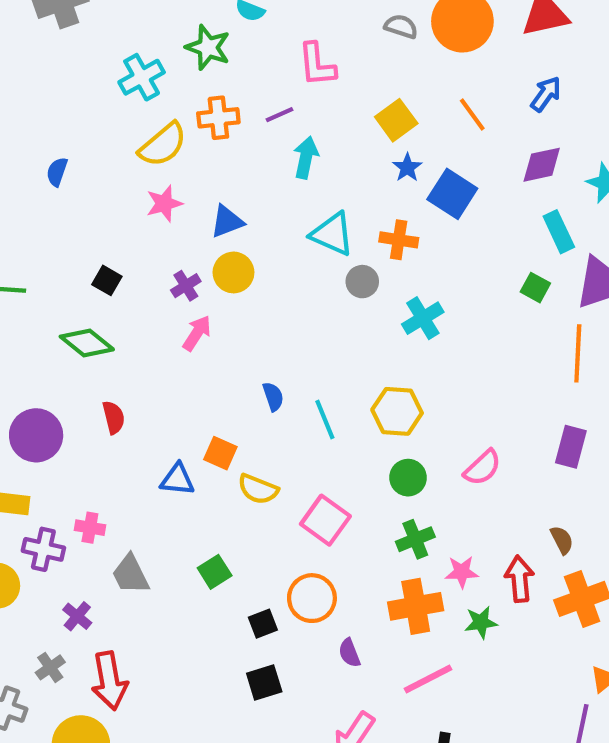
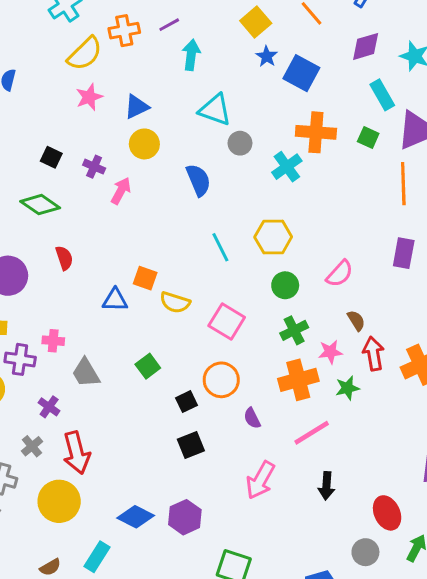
orange cross: (399, 240) -> (316, 132), moved, size x1.4
purple cross: (186, 286) -> (94, 167), moved, turned -30
blue semicircle: (273, 397) -> (198, 180), moved, size x1.5
brown semicircle: (562, 540) -> (356, 321), moved

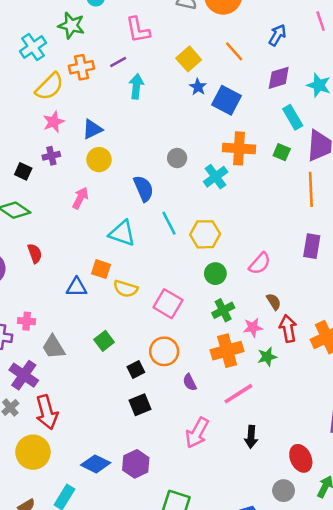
cyan triangle: (215, 110) -> (122, 233), moved
purple cross: (94, 167) -> (51, 156), moved, turned -36
cyan line: (220, 247) -> (169, 223), moved
purple cross: (49, 407) -> (24, 375), size x1.6

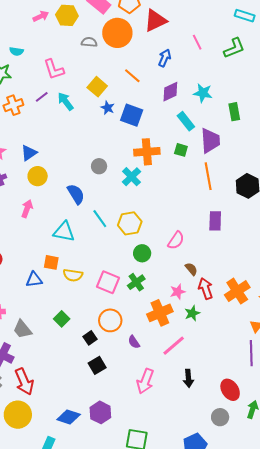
cyan arrow: (136, 86) -> (65, 101), moved, turned -36
green cross: (223, 310) -> (136, 282), moved

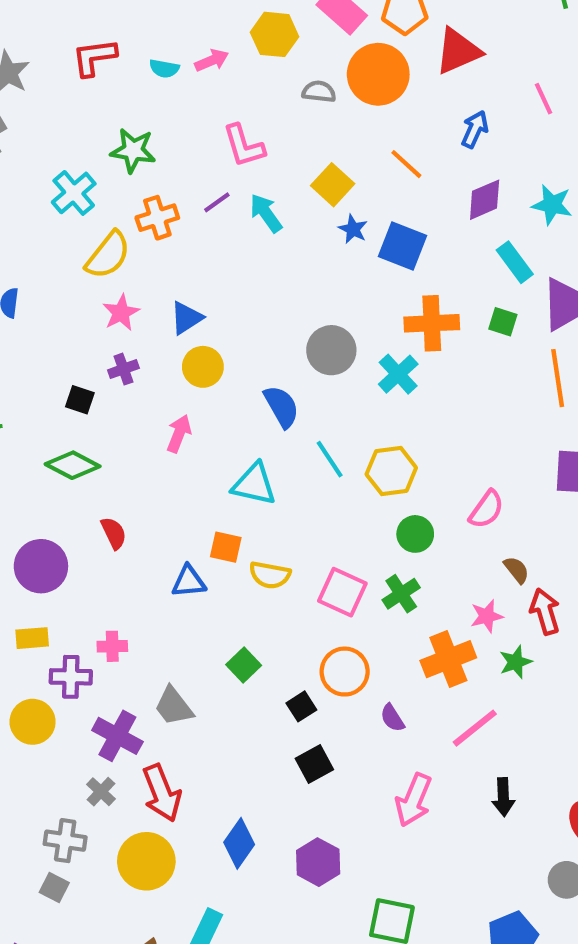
pink arrow: (41, 16) -> (212, 60), moved
cyan semicircle: (16, 51) -> (164, 68), moved
gray circle: (99, 166) -> (331, 350), size x1.5
gray trapezoid: (22, 329) -> (174, 706), moved
blue diamond: (69, 417) -> (239, 843), moved, turned -75

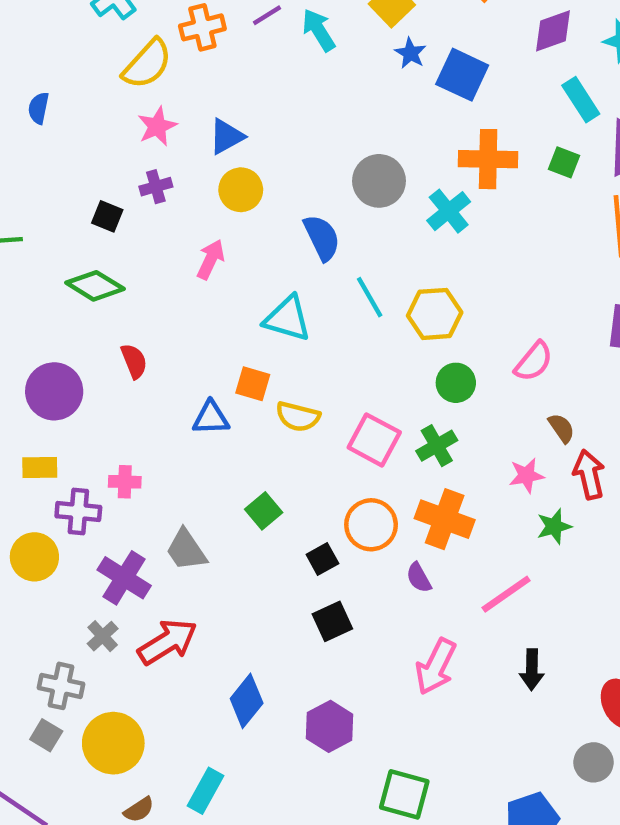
orange cross: (448, 659) -> (445, 519), moved, turned 38
red arrow: (162, 793) -> (167, 642), turned -104
yellow circle: (146, 861) -> (113, 743), moved

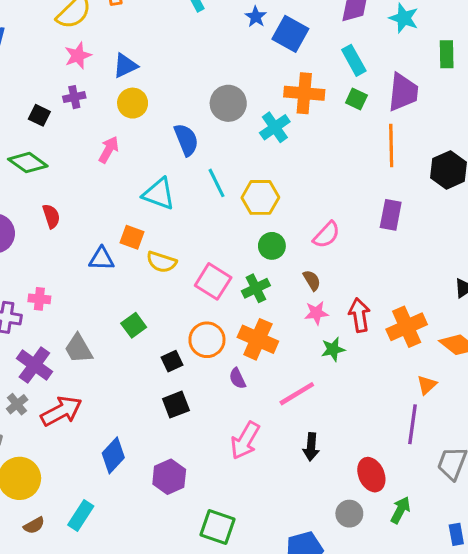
cyan rectangle: (581, 100) -> (354, 60), moved
brown semicircle: (561, 428) -> (312, 280), moved

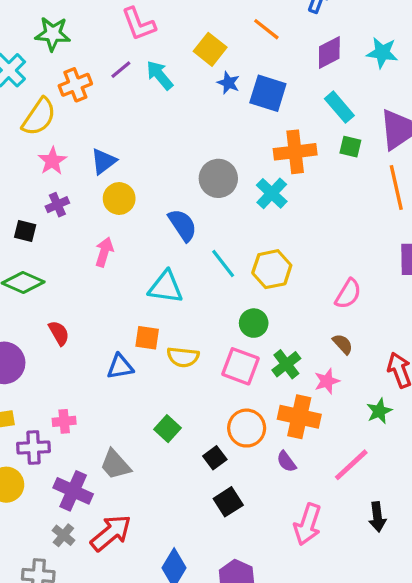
green circle: (272, 246) -> (254, 323), moved
pink star: (316, 313) -> (327, 381), moved

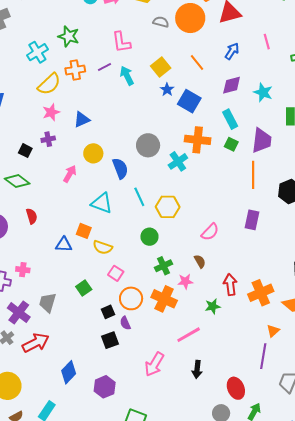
yellow circle: (119, 199) -> (93, 153), moved
pink square: (240, 366) -> (116, 273), moved, size x0.7
purple semicircle: (286, 462) -> (125, 323), moved
gray trapezoid: (115, 465) -> (48, 303), turned 45

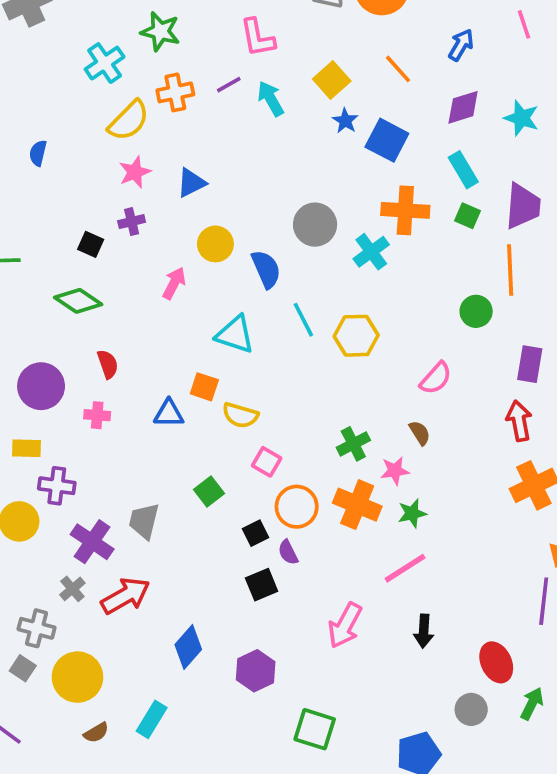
purple rectangle: (252, 220) -> (530, 364), moved
green circle: (149, 237) -> (476, 311), moved
pink cross: (23, 270) -> (97, 415), moved
red arrow: (230, 285) -> (519, 421), moved
green star: (213, 306) -> (412, 513), moved

